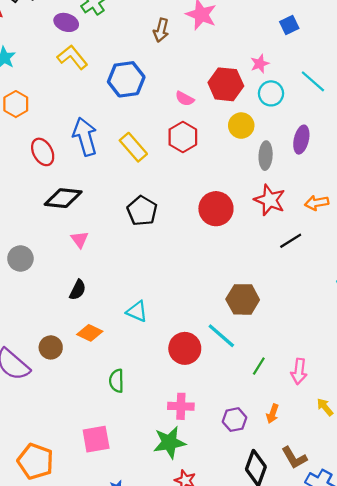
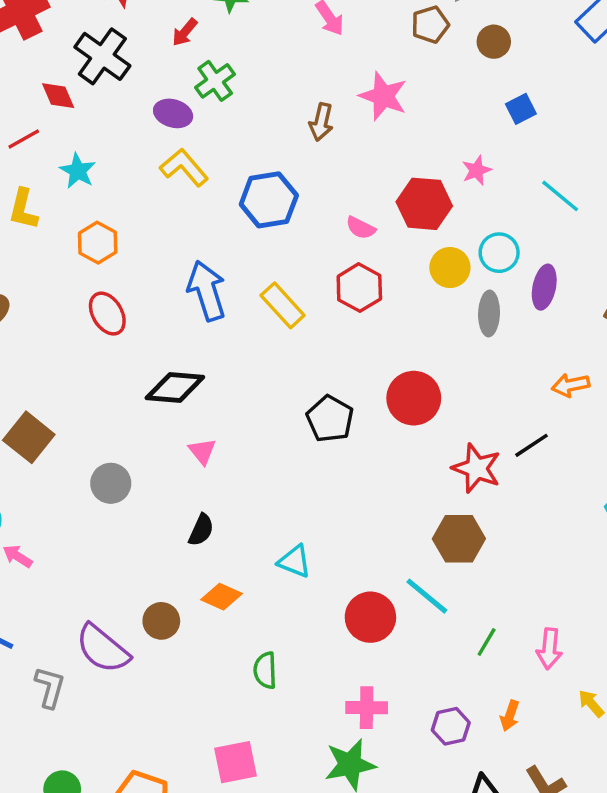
cyan circle: (271, 93) -> (499, 253), moved
red ellipse: (43, 152) -> (107, 314), moved
red star: (270, 200) -> (477, 468), moved
black pentagon: (142, 211) -> (330, 419), moved

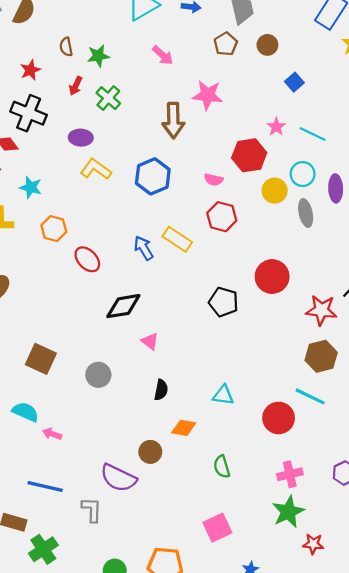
green cross: (215, 81) -> (108, 98), moved
brown arrow: (321, 122) -> (173, 120), size x1.5
cyan line: (560, 196) -> (313, 134), moved
blue arrow: (207, 291) -> (144, 248), moved, size x0.7
red ellipse: (107, 314) -> (87, 259), moved

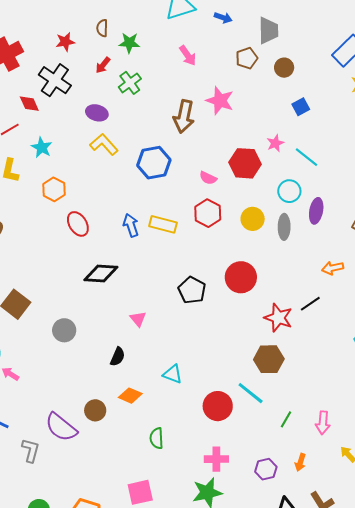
yellow circle: (275, 191) -> (253, 219), moved
yellow rectangle: (177, 239) -> (163, 224), turned -32
pink triangle: (150, 341) -> (138, 319), moved

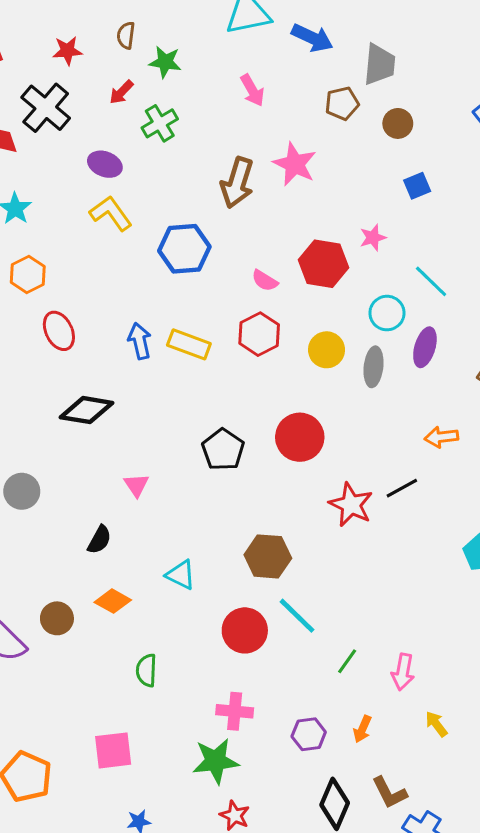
blue arrow: (223, 18) -> (312, 38), size x1.5
cyan line: (307, 157) -> (431, 281), moved
brown hexagon: (269, 359) -> (268, 556), moved

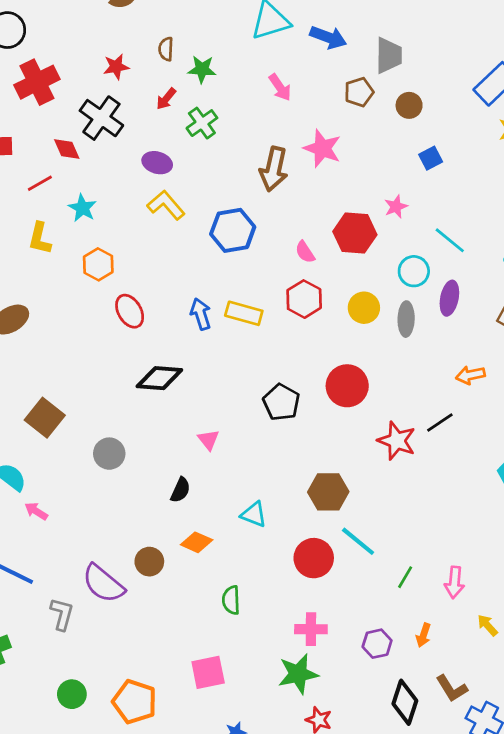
pink semicircle: (265, 281) -> (305, 252), turned 30

